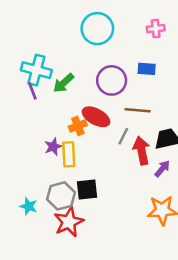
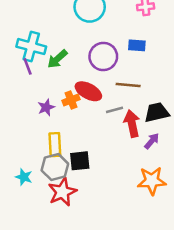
gray line: (123, 136) -> (114, 110), turned 49
purple star: (53, 147) -> (46, 107), moved
yellow rectangle: (69, 154) -> (55, 145), moved

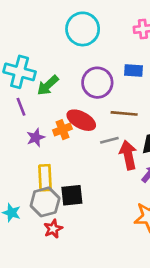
purple line: (28, 66) -> (21, 107), moved
red star: (62, 192) -> (53, 229), size x0.6

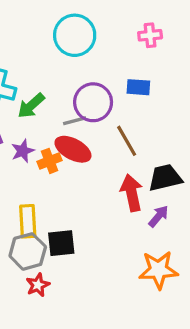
brown line: (124, 113) -> (127, 141), turned 55
purple star: (36, 138) -> (23, 151), moved
gray line: (109, 140) -> (75, 121), moved

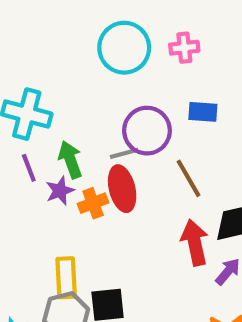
pink cross: (150, 35) -> (184, 48), moved
green arrow: (31, 106) -> (70, 160), moved, turned 112
red ellipse: (73, 149) -> (122, 189), turned 48

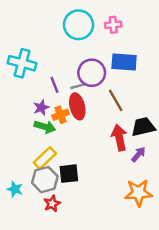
blue rectangle: (203, 112) -> (124, 62), size x1.5
green arrow: (70, 160) -> (45, 127), moved, turned 126
purple line: (29, 168) -> (54, 85), moved
yellow rectangle: (66, 278) -> (45, 158), turned 50

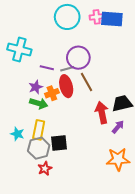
blue rectangle: (124, 62) -> (112, 19), moved
purple line: (54, 85) -> (47, 68), turned -56
brown line: (116, 100) -> (86, 82), moved
yellow rectangle: (45, 158) -> (39, 130), turned -36
cyan star: (15, 189) -> (17, 134), moved

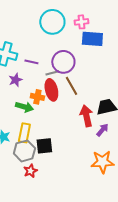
blue rectangle: (112, 19) -> (92, 39), moved
purple line: (47, 68) -> (31, 62), moved
purple star: (36, 87) -> (15, 80), moved
orange cross: (52, 93) -> (37, 97), turned 32

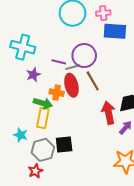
purple line: (31, 62) -> (59, 62), moved
yellow rectangle: (24, 133) -> (43, 118), moved
red star: (30, 171) -> (35, 171), moved

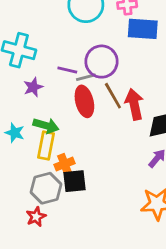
orange cross: (57, 93) -> (64, 164), moved, turned -32
red arrow: (109, 113) -> (134, 104), moved
cyan star: (21, 135) -> (15, 133), moved

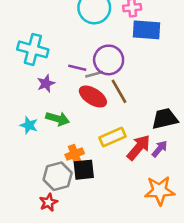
red ellipse: (84, 101) -> (93, 97), turned -44
red arrow: (134, 104) -> (139, 147), moved, turned 52
yellow rectangle: (46, 146) -> (113, 137), moved, turned 55

